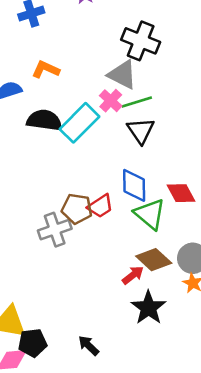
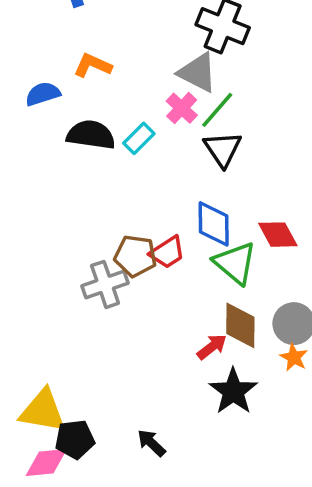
green line: (137, 102) -> (217, 110), turned -32
cyan rectangle: (79, 123) -> (139, 138), size x0.6
brown diamond: (154, 260) -> (240, 325), turned 48

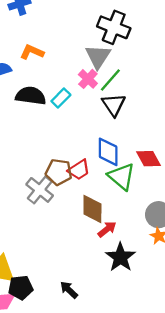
gray triangle: (198, 72) -> (98, 56), turned 36
gray cross: (105, 284) -> (40, 190), turned -32
brown diamond: (240, 325) -> (92, 209), moved

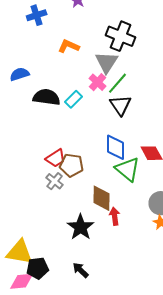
orange L-shape: (32, 52) -> (69, 46), moved
red trapezoid: (79, 170) -> (56, 158), moved
gray cross: (40, 190) -> (55, 181), size x0.7
red arrow: (107, 229) -> (115, 216), turned -60
black star: (120, 257) -> (81, 227), moved

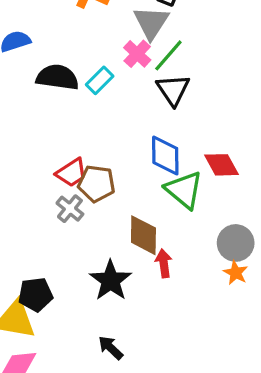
black pentagon: (38, 268) -> (36, 295), moved

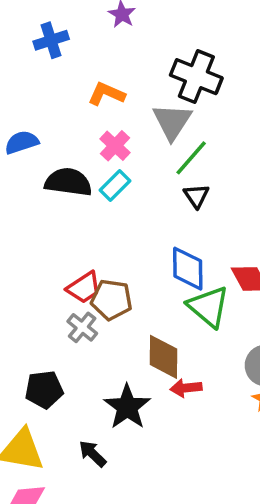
pink cross: (137, 54) -> (115, 146), moved
black triangle: (173, 90) -> (196, 196), size x0.7
red arrow: (164, 263) -> (186, 388), turned -88
black pentagon: (36, 295) -> (44, 390), moved
black arrow: (111, 348) -> (93, 454), moved

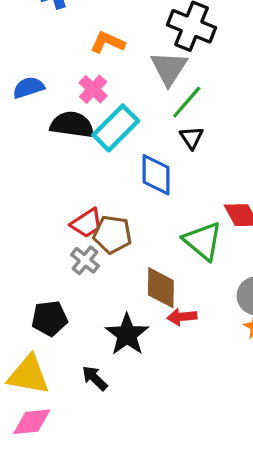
pink cross: (115, 146) -> (93, 89), moved
cyan rectangle: (115, 186) -> (116, 128), size x1.6
blue diamond: (188, 269) -> (156, 175), moved

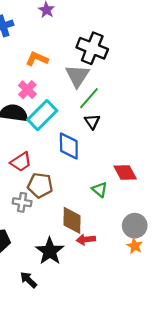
red trapezoid: (87, 223) -> (21, 162), moved
green triangle: (203, 241) -> (100, 190), size x0.6
gray cross: (85, 260) -> (22, 202), turned -30

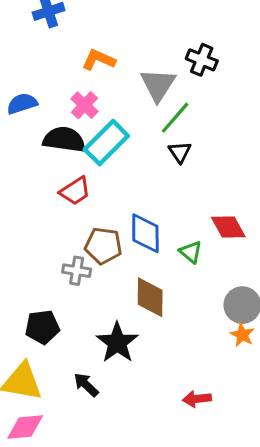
black cross: (92, 48) -> (202, 60), moved, size x0.7
blue diamond: (69, 146) -> (145, 233), moved
red trapezoid: (21, 162) -> (75, 191), moved
red arrow: (86, 239) -> (197, 399), moved

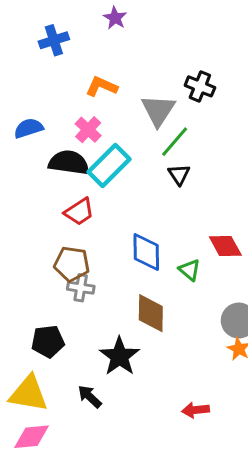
brown pentagon: (103, 246) -> (72, 264), moved

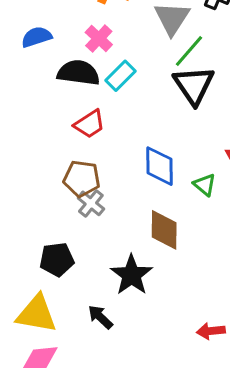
cyan rectangle: (109, 165) -> (121, 76), size x0.7
black triangle: (179, 174) -> (194, 85), size x1.8
gray cross: (81, 288) -> (91, 203), turned 30

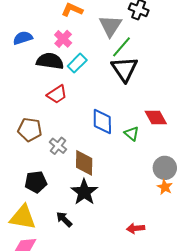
brown pentagon: (82, 179) -> (30, 130), moved
brown diamond: (164, 230) -> (84, 163), moved

